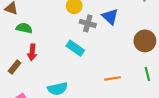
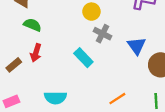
blue triangle: (110, 17) -> (137, 46), moved
orange line: (113, 78) -> (117, 99), turned -35

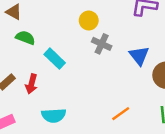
red arrow: (36, 53) -> (31, 84), moved
cyan rectangle: (83, 58) -> (55, 59), moved

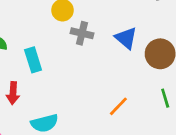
cyan rectangle: (55, 59) -> (33, 60), turned 40

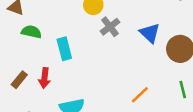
gray cross: (82, 33) -> (110, 27), turned 36

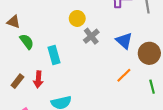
green semicircle: (31, 32) -> (27, 42), turned 42
orange line: (140, 95) -> (124, 75), moved

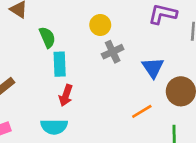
green semicircle: (27, 42) -> (47, 37), moved
red arrow: (38, 79) -> (66, 95), moved

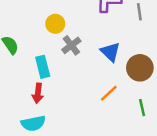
cyan rectangle: (60, 64) -> (43, 67), moved

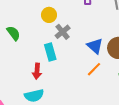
blue triangle: (110, 52) -> (95, 46), moved
cyan rectangle: (43, 67) -> (50, 52), moved

